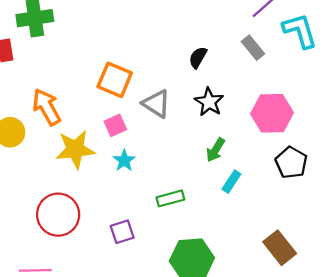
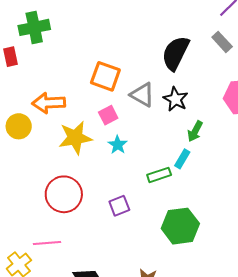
black semicircle: (198, 57) -> (175, 53), size x1.8
black star: (209, 102) -> (176, 99), moved
orange arrow: (47, 107) -> (49, 103), turned -60
cyan rectangle: (231, 182) -> (182, 159), moved

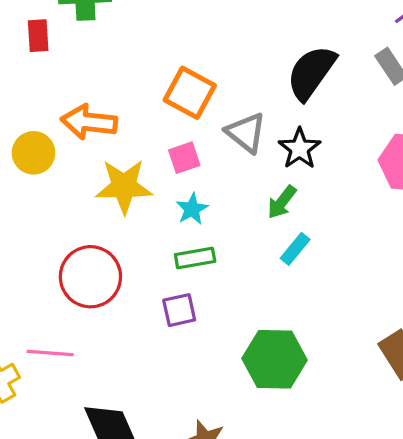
green arrow: (195, 131) -> (282, 202), moved
green rectangle: (159, 175) -> (195, 258), moved

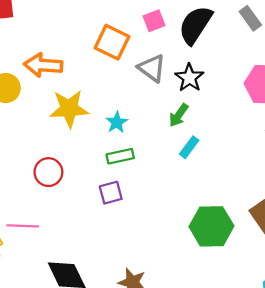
pink square: (184, 158) -> (154, 21), moved
red circle: (90, 277) -> (48, 172), size x0.7
green hexagon: (275, 359) -> (211, 226), moved

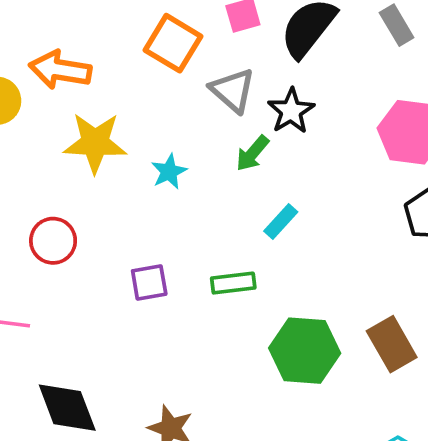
green arrow: (179, 115) -> (252, 153), moved
green rectangle: (120, 156) -> (233, 283), moved

